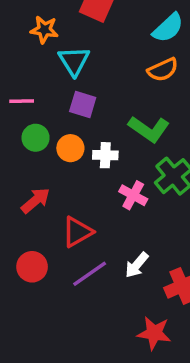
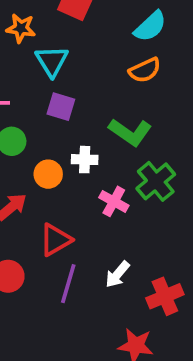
orange circle: (70, 148) -> (48, 174), moved
purple line: (90, 274) -> (68, 284), turned -39

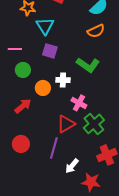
green cross: (156, 181) -> (94, 124), moved
red triangle: (55, 240) -> (66, 124), moved
white arrow: (117, 274) -> (72, 166), moved

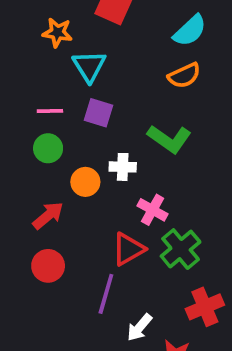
pink line: (15, 49) -> (50, 111), moved
red circle: (21, 144) -> (48, 266), moved

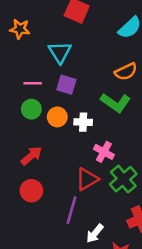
orange star: (57, 33) -> (20, 29), moved
orange semicircle: (184, 75) -> (126, 72), moved
orange circle: (85, 182) -> (57, 117), moved

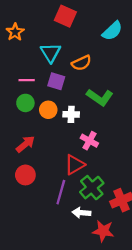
orange star: (20, 29) -> (15, 32), turned 30
orange semicircle: (126, 72) -> (81, 63), moved
green cross: (123, 179) -> (92, 188), moved
white arrow: (95, 233) -> (81, 213), turned 54

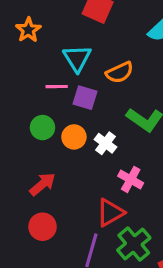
pink line: (27, 80) -> (57, 87), moved
white cross: (71, 114) -> (105, 143), turned 35

